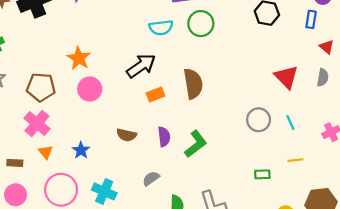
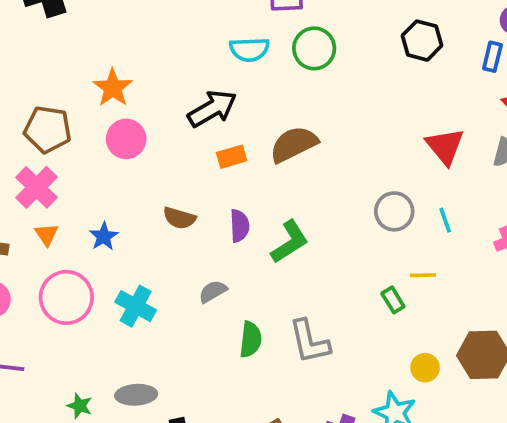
brown semicircle: (193, 84) -> (294, 144), turned -112
yellow line: (295, 160) -> (423, 275), moved
green rectangle: (262, 174) -> (393, 300), turned 56

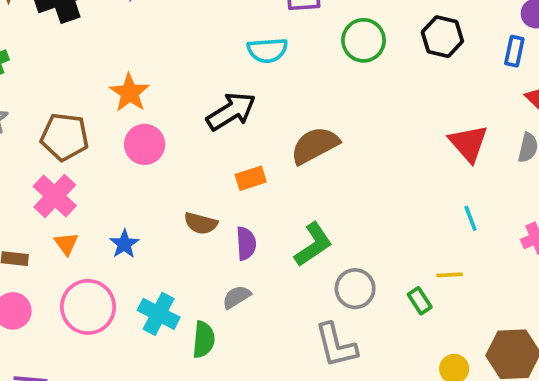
green circle: (314, 48) -> (364, 40), moved
orange rectangle: (232, 157) -> (251, 178), moved
gray circle: (394, 211) -> (355, 289), moved
purple semicircle: (240, 226) -> (246, 243), moved
green semicircle: (251, 339) -> (204, 340), moved

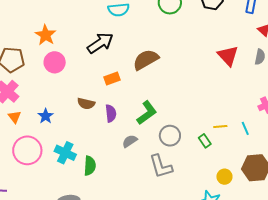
cyan line: (471, 218) -> (245, 128), moved
gray semicircle: (237, 297) -> (130, 141), moved

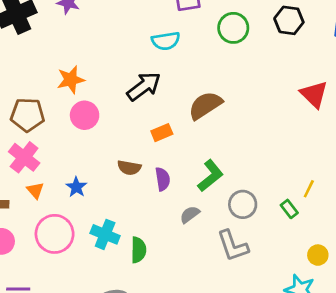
orange star: (46, 35) -> (71, 80), turned 30
yellow line: (220, 126) -> (309, 189), turned -56

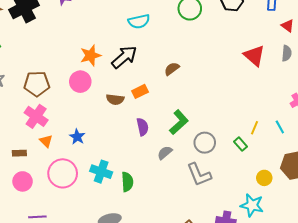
orange star: (71, 80) -> (91, 55), moved
brown semicircle: (205, 105) -> (172, 69), size x0.6
brown semicircle: (129, 168) -> (115, 99), moved

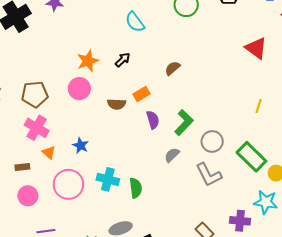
cyan semicircle: (139, 21) -> (135, 22), turned 70
black arrow: (124, 57) -> (123, 60), size x0.6
purple semicircle: (143, 127) -> (153, 120), moved
yellow line: (254, 128) -> (259, 106), moved
green rectangle: (240, 144) -> (251, 157), moved, size x2.0

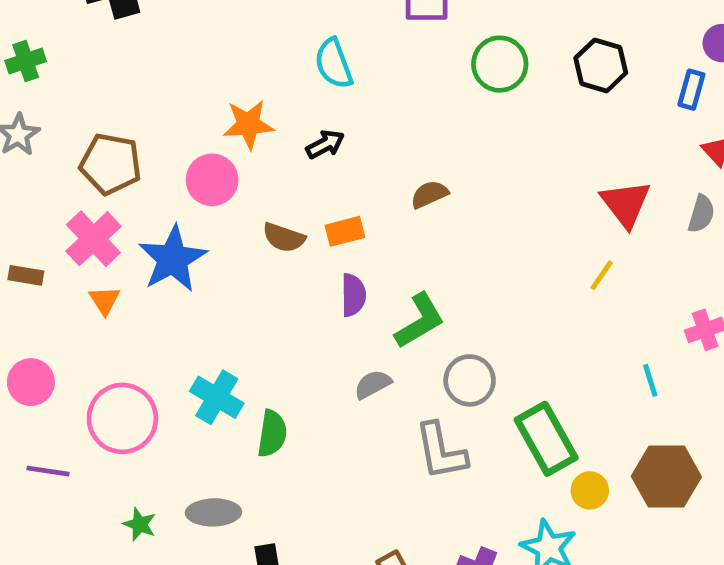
cyan semicircle: (135, 22) -> (334, 64), moved
yellow line: (259, 106) -> (602, 275), moved
blue star: (81, 146) -> (173, 259), moved, size x1.8
brown rectangle: (22, 167) -> (26, 275), moved
pink circle: (68, 184) -> (122, 418), moved

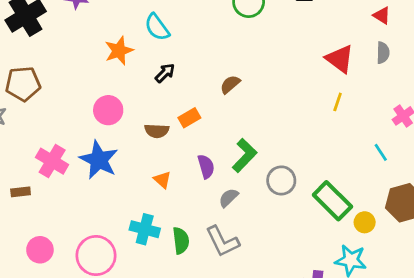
orange star: (248, 124) -> (119, 51), moved
brown pentagon: (111, 164) -> (23, 84), moved
purple semicircle: (353, 295) -> (206, 166), moved
orange triangle: (104, 300) -> (162, 180), moved
gray L-shape: (441, 451) -> (222, 241), moved

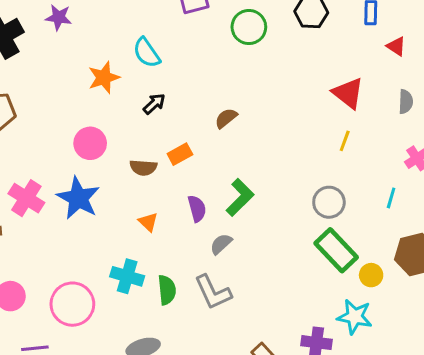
gray semicircle: (383, 53) -> (406, 102), moved
cyan line: (381, 152) -> (391, 198), turned 48
gray circle: (281, 180) -> (329, 202), moved

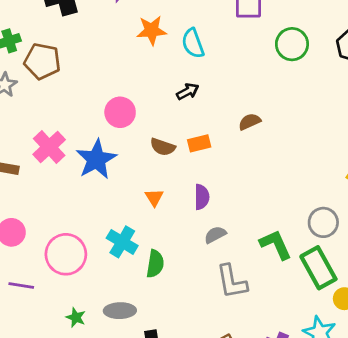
orange star: (104, 78) -> (152, 30), moved
green L-shape: (240, 197) -> (276, 245), moved, turned -84
gray L-shape: (213, 292) -> (232, 282), moved

